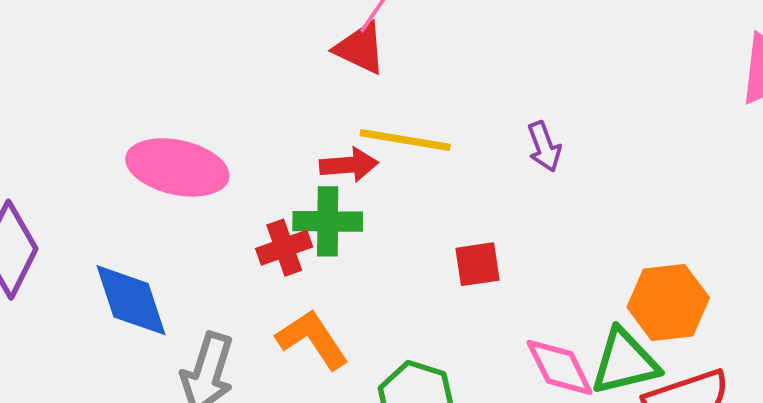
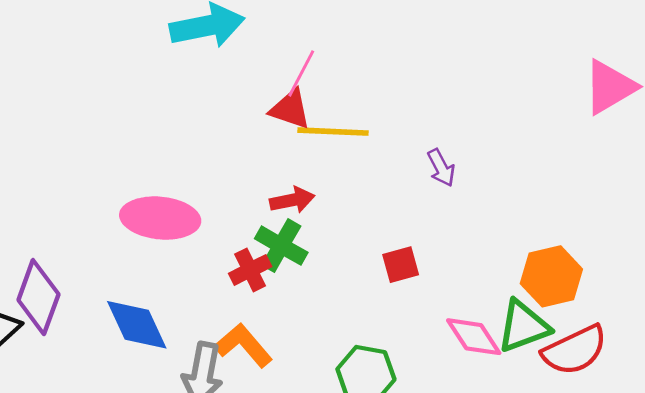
yellow line: (405, 140) -> (333, 132), moved
green cross: (328, 221) -> (281, 246), turned 36
orange L-shape: (312, 339) -> (243, 345), moved

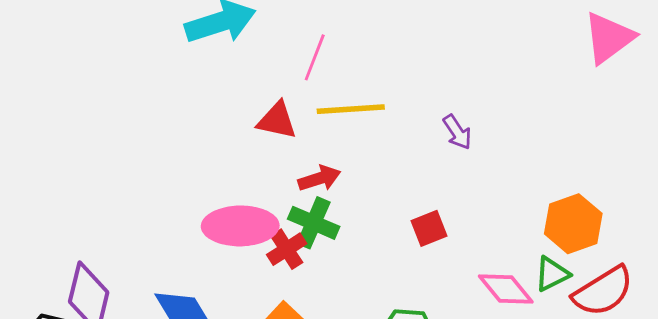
red triangle: (290, 109) -> (277, 121), moved
pink ellipse: (160, 218) -> (240, 226), moved
green triangle: (523, 326) -> (552, 274), size x0.7

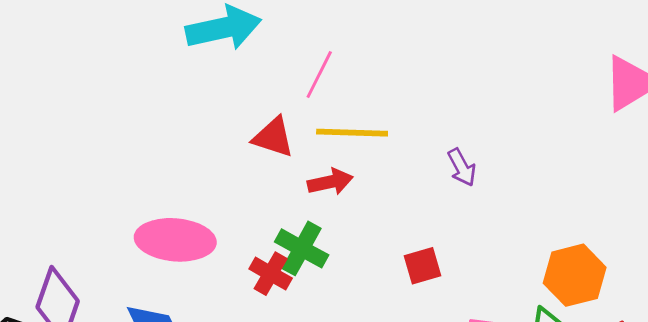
red arrow: (319, 178) -> (330, 182), moved
pink ellipse: (240, 226) -> (175, 240), moved
red cross: (287, 249) -> (271, 274), turned -33

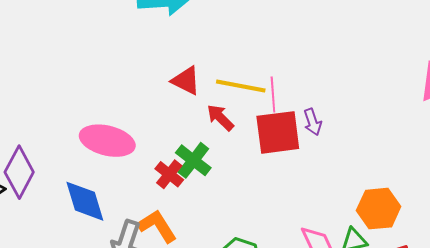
pink line: (319, 75) -> (273, 94), moved, turned -40
red arrow: (330, 182) -> (220, 118), turned -132
red square: (422, 266) -> (278, 132), moved, size x1.8

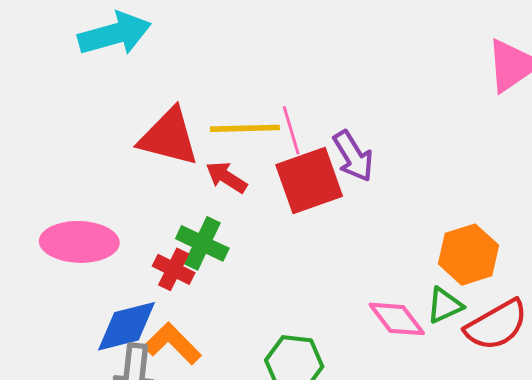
red triangle: (186, 81) -> (169, 137), size x1.5
purple arrow: (313, 122) -> (353, 156), size x1.4
blue diamond: (85, 201) -> (126, 326), moved, turned -75

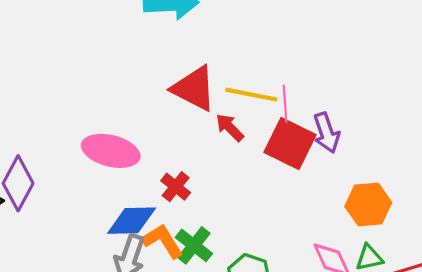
red square: (309, 181) -> (290, 143), turned 33
green cross: (202, 243) -> (194, 245), moved
orange hexagon: (469, 255) -> (368, 204), moved

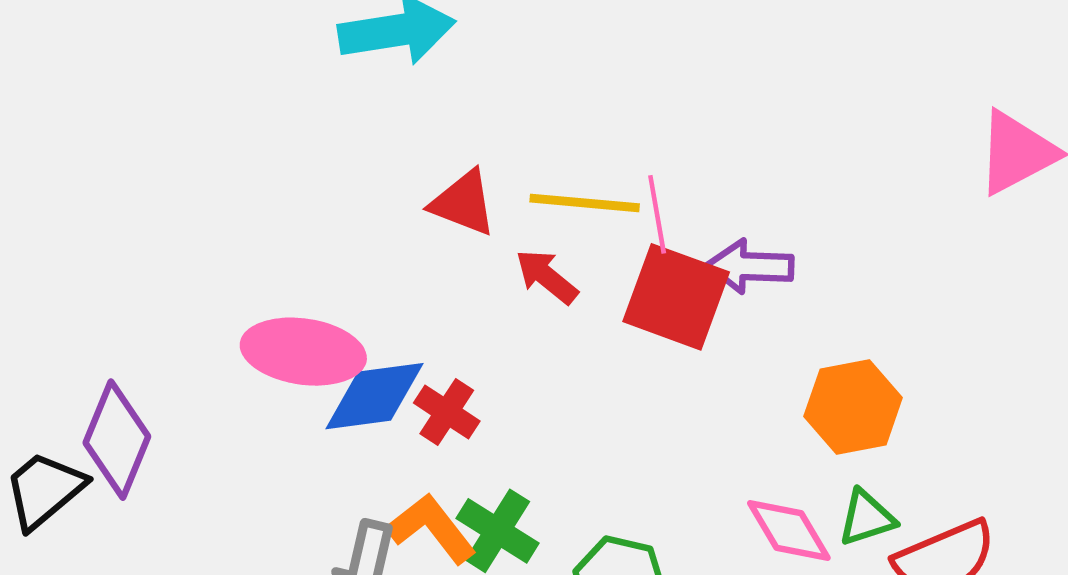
red triangle: (194, 88) -> (463, 203), size x0.7
purple arrow: (327, 133) -> (750, 266), turned 117
blue diamond: (132, 221) -> (374, 396), moved

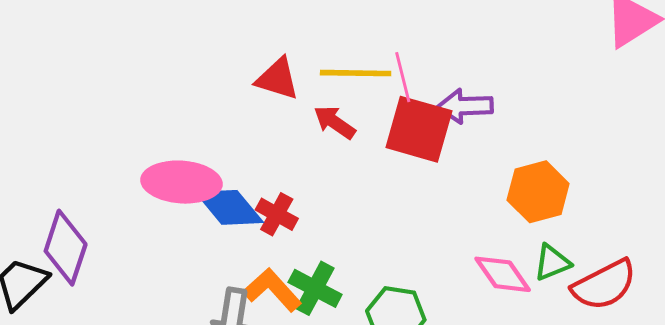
blue diamond: (374, 396) -> (229, 207), turned 62

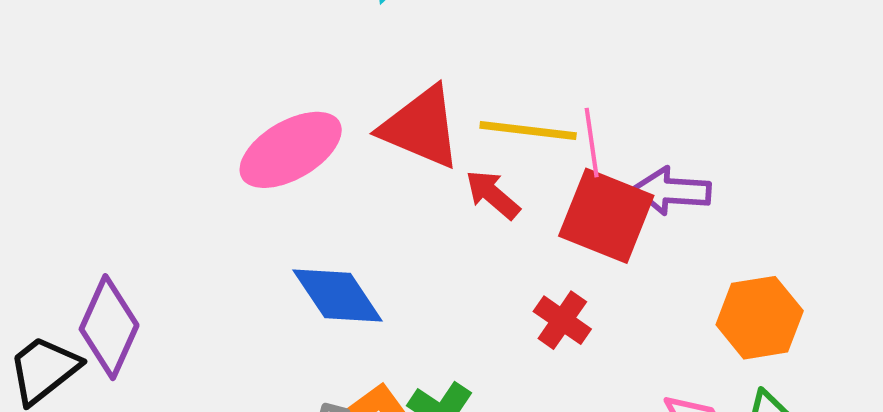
red triangle: (277, 79) -> (421, 127), size x1.4
pink ellipse: (181, 182) -> (291, 150), moved, turned -40
red cross: (277, 214) -> (562, 320), moved

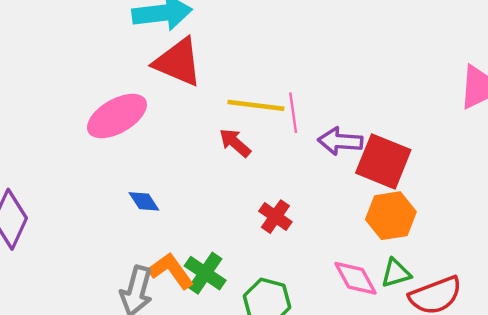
red triangle: (421, 127) -> (178, 62), moved
red square: (606, 216) -> (383, 161), moved
blue diamond: (338, 295) -> (144, 201), size x0.6

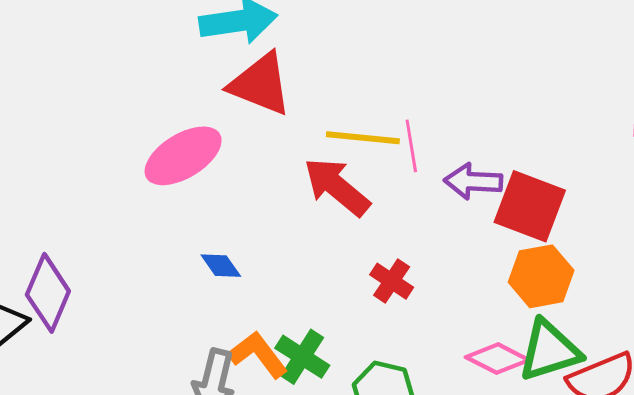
red arrow: (235, 143) -> (337, 187), size x1.6
green triangle: (396, 273) -> (549, 351), size x1.6
pink diamond: (356, 278) -> (497, 359), turned -33

